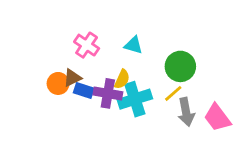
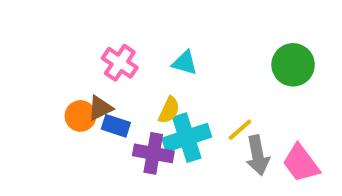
green circle: (180, 66) -> (293, 65), moved
purple cross: (108, 93) -> (153, 153), moved

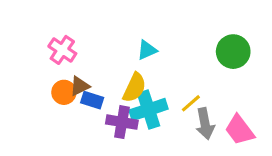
pink cross: (120, 63) -> (62, 50), moved
cyan triangle: (185, 63) -> (147, 50), turned -40
yellow semicircle: (169, 110) -> (134, 88), size x1.4

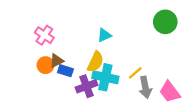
green circle: (233, 52) -> (165, 22), moved
cyan cross: (149, 110) -> (105, 77), turned 30
purple cross: (122, 122) -> (87, 86), turned -30

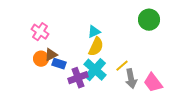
yellow semicircle: (95, 62) -> (96, 47), moved
cyan cross: (105, 77) -> (95, 70), turned 30

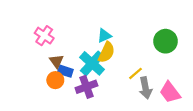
green circle: (149, 20) -> (166, 41), moved
brown triangle: (51, 55) -> (56, 61), turned -40
orange circle: (41, 59) -> (55, 80), moved
cyan cross: (95, 70) -> (92, 63), moved

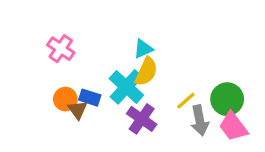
green circle: (166, 41) -> (227, 99), moved
brown triangle: (56, 61) -> (78, 110), moved
orange circle: (55, 80) -> (65, 99), moved
purple cross: (86, 87) -> (142, 119), moved, turned -35

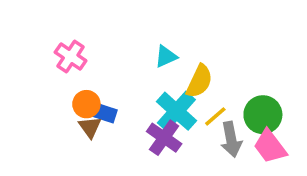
yellow semicircle: (146, 72) -> (199, 81), moved
cyan cross: (126, 87) -> (176, 111), moved
orange circle: (65, 99) -> (86, 104), moved

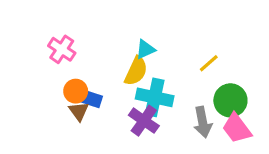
yellow semicircle: (199, 81) -> (136, 71), moved
cyan cross: (176, 111) -> (155, 97), turned -30
yellow line: (215, 116) -> (209, 63), moved

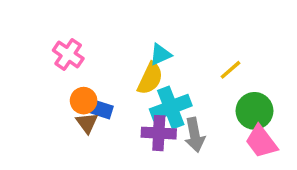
cyan cross: (155, 97) -> (171, 107), turned -33
purple cross: (144, 121) -> (159, 133), turned -32
gray arrow: (203, 122) -> (195, 135), moved

